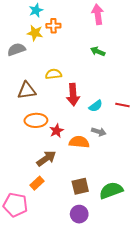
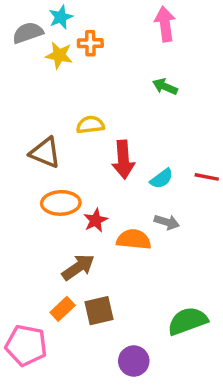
gray semicircle: (16, 49) -> (28, 33), moved
brown triangle: (27, 91) -> (45, 153), turned 30
brown square: (80, 186) -> (99, 311), moved

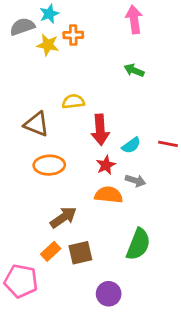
red star: (96, 220) -> (106, 165), moved
green semicircle: (188, 321) -> (138, 244), moved, turned 132

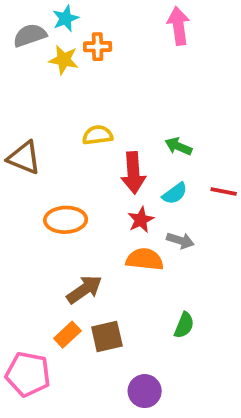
green arrow: (134, 70) -> (178, 146), moved
brown triangle: (37, 124) -> (24, 158), moved
green semicircle: (138, 244) -> (184, 325), size x0.6

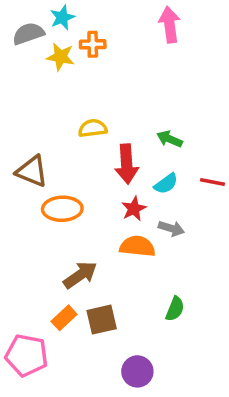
brown triangle: (24, 158) -> (32, 171), moved

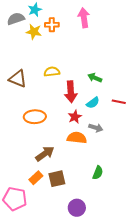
pink arrow: (170, 25) -> (84, 18), moved
brown triangle: (32, 171) -> (18, 79), moved

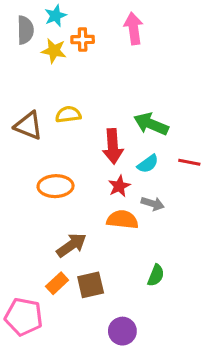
gray semicircle: (16, 19) -> (25, 30), turned 108
yellow semicircle: (52, 72) -> (68, 114), moved
green arrow: (95, 78) -> (151, 124), size x1.5

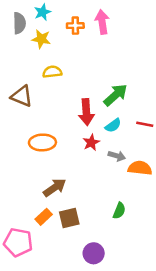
orange cross: (83, 40) -> (75, 26), moved
yellow semicircle: (68, 114) -> (52, 72), moved
green arrow: (151, 124) -> (116, 95), turned 115
orange semicircle: (122, 220) -> (140, 168), moved

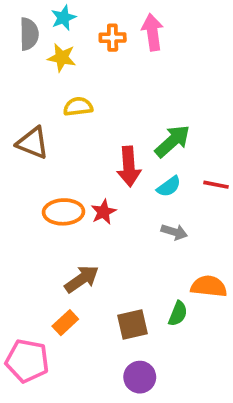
red star: (91, 142) -> (103, 212), moved
orange semicircle: (140, 168) -> (209, 286), moved
brown square: (69, 218) -> (132, 324), moved

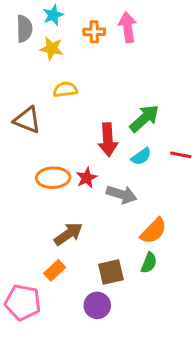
gray arrow: (174, 232) -> (122, 194), moved, size x1.4
orange semicircle: (209, 286) -> (153, 231), moved, turned 128
purple circle: (140, 377) -> (97, 305), moved

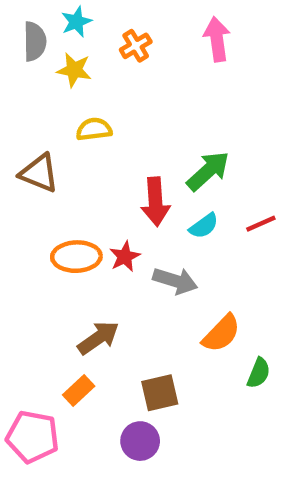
pink arrow: (128, 27) -> (217, 39), moved
orange cross: (94, 32) -> (136, 46), turned -30
red line: (181, 155) -> (261, 224), turned -35
green semicircle: (149, 263) -> (259, 373), moved

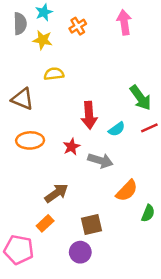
green arrow: (208, 171) -> (141, 98), moved, turned 96
orange ellipse: (76, 257) -> (30, 140), moved

